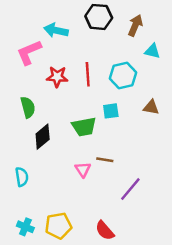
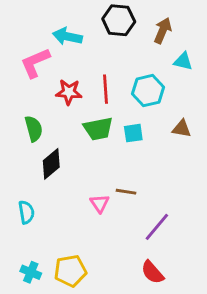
green trapezoid: (84, 127) -> (98, 129), moved
red semicircle: (105, 231) -> (152, 272), moved

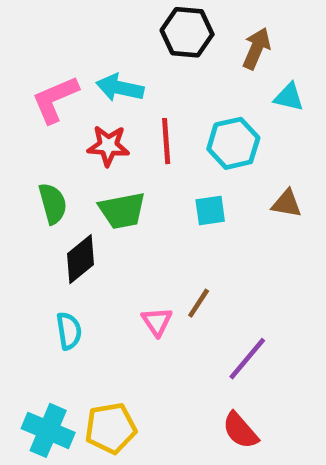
cyan arrow: (67, 36) -> (120, 88), moved
green trapezoid: (98, 129) -> (122, 211), moved
brown line: (126, 192) -> (199, 303), turned -66
cyan semicircle: (26, 212) -> (69, 331), moved
cyan cross: (31, 272) -> (48, 430), size x1.5

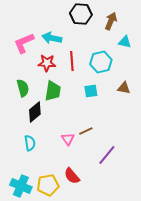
green trapezoid: (122, 211) -> (53, 91), turned -70
brown line: (199, 303) -> (86, 131), turned 32
red semicircle: (240, 430) -> (72, 176), moved

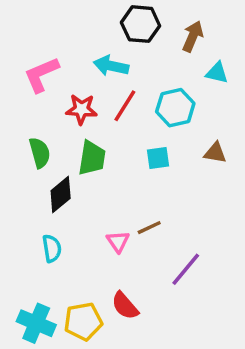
cyan arrow: (52, 38) -> (111, 66), moved
red line: (72, 61) -> (125, 106), turned 36

